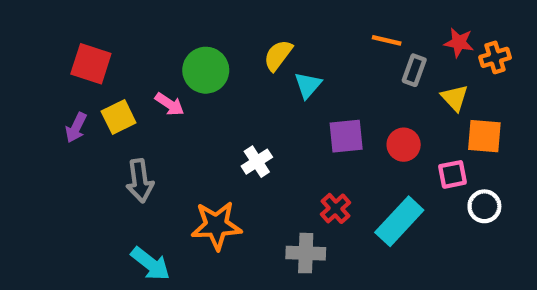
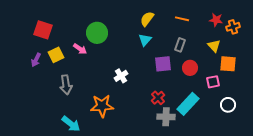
yellow semicircle: (278, 55) -> (147, 19), moved
gray rectangle: (414, 70) -> (180, 45), moved
white circle: (484, 206) -> (228, 105), moved
gray cross: (306, 253) -> (166, 117), moved

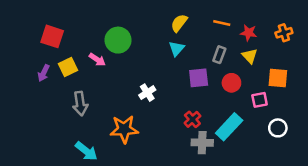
red star: (216, 20) -> (249, 33), moved
yellow triangle: (214, 46) -> (250, 56), moved

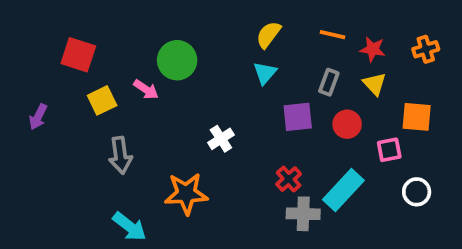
purple arrow: (44, 73) -> (38, 117), moved

